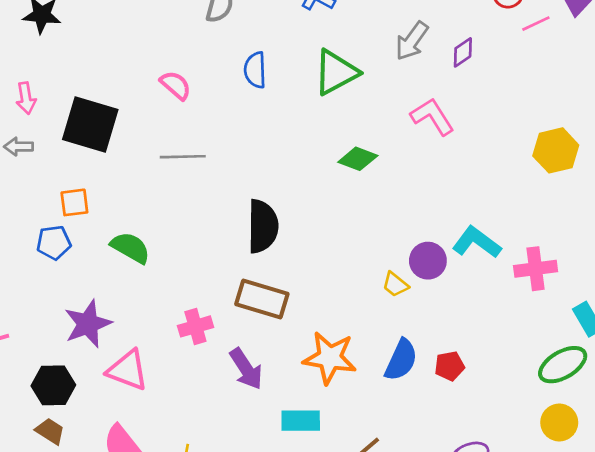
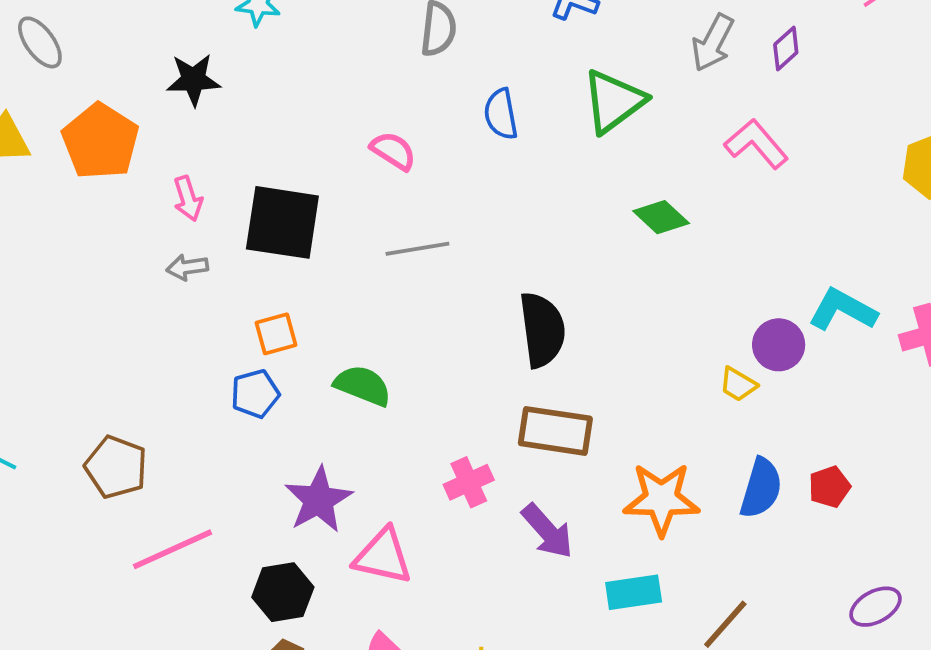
green diamond: (358, 159) -> (661, 217), turned 30

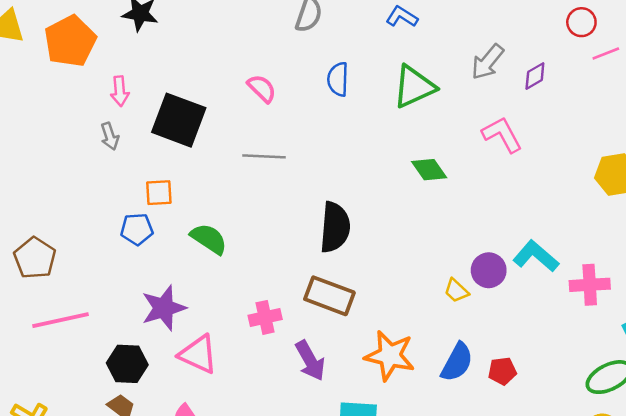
gray arrow: (187, 267) -> (110, 136), turned -112

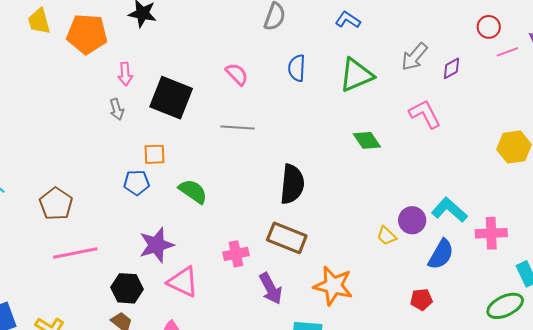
orange pentagon: (70, 41) -> (87, 34), turned 30
blue semicircle: (457, 362) -> (441, 254), moved

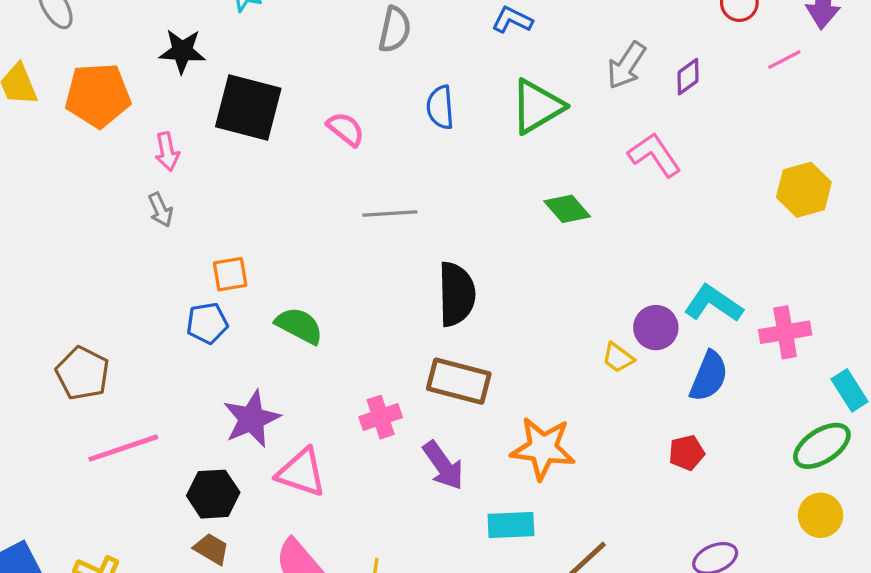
pink line: (507, 52) -> (784, 60), moved
black square: (171, 98) -> (248, 107), moved
gray line: (238, 127) -> (390, 214), moved

